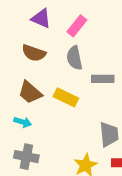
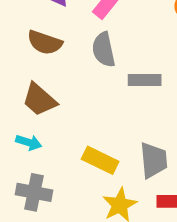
yellow rectangle: (66, 97) -> (100, 160), moved

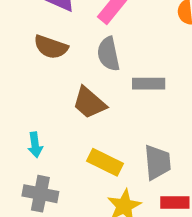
brown trapezoid: (39, 100) -> (89, 103), moved
cyan arrow: (29, 142) -> (35, 145), turned 65

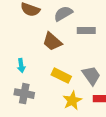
gray semicircle: (108, 54) -> (63, 14), turned 72
gray trapezoid: (157, 162) -> (91, 76), turned -30

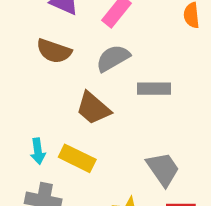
yellow rectangle: (61, 76) -> (77, 158), moved

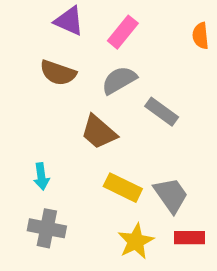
gray rectangle: (154, 89) -> (162, 112), turned 36
yellow rectangle: (77, 158) -> (123, 188), moved

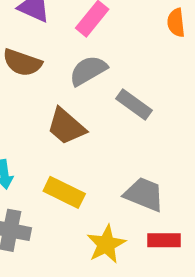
yellow rectangle: (123, 188) -> (64, 192), moved
gray trapezoid: (171, 195) -> (144, 194), turned -33

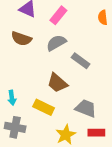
brown trapezoid: (66, 126) -> (57, 83), moved

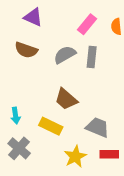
pink rectangle: (58, 15) -> (87, 24), moved
gray rectangle: (81, 61) -> (92, 57), moved, turned 60
gray cross: (15, 127) -> (19, 148), turned 30

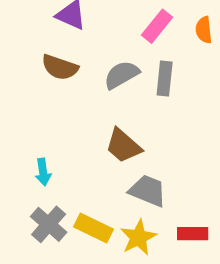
yellow rectangle: (51, 126) -> (93, 228), moved
gray trapezoid: (98, 127) -> (148, 191), moved

